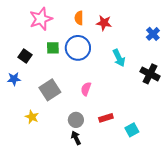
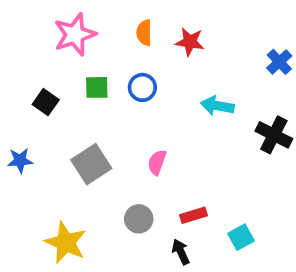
blue circle: (78, 48) -> (142, 87), size x0.6
cyan arrow: (119, 58) -> (217, 106), turned 126
blue star: (14, 79) -> (20, 160), moved
yellow star: (32, 117) -> (66, 243), moved, size x1.6
black arrow: (76, 138) -> (181, 252), moved

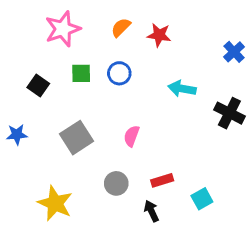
orange semicircle: (144, 33) -> (121, 27), turned 45

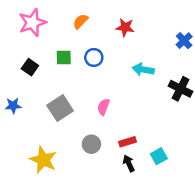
orange semicircle: (121, 27) -> (81, 21), moved
pink star: (63, 29) -> (32, 23), moved
black arrow: (151, 211) -> (129, 163), moved

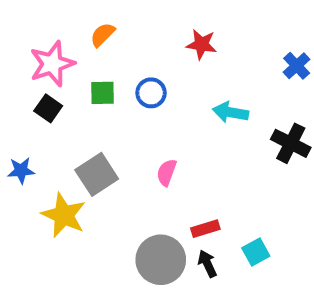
orange semicircle: (81, 21) -> (103, 35), moved
pink star: (32, 23) -> (52, 64), moved
gray circle: (91, 144) -> (161, 260), moved, size x1.6
yellow star: (43, 160) -> (64, 215), moved

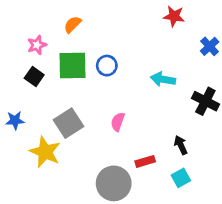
red star: (201, 44) -> (174, 16), moved
pink star: (52, 64) -> (37, 45), size x0.6
green square: (103, 93) -> (73, 66), size x1.6
black arrow: (207, 264) -> (181, 145), moved

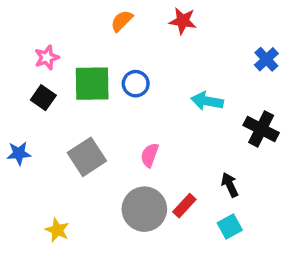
red star: (174, 16) -> (183, 21), moved
orange semicircle: (73, 24) -> (122, 21), moved
yellow star: (45, 152) -> (57, 230), moved, size x0.6
red rectangle: (145, 161) -> (184, 206), turned -30
gray circle: (114, 183) -> (144, 209), moved

